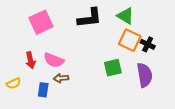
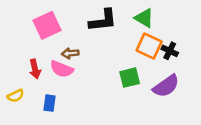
purple semicircle: (145, 75) -> (166, 86), turned 65
brown arrow: (61, 78) -> (70, 53), moved

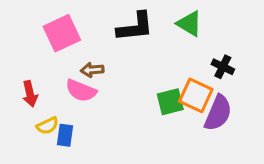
orange square: (149, 46) -> (196, 95), moved
red arrow: (35, 69) -> (30, 94), moved
purple semicircle: (166, 86) -> (218, 113), turned -32
yellow semicircle: (16, 96) -> (48, 126), moved

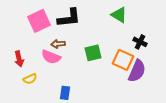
black L-shape: (135, 27) -> (69, 18), moved
green square: (170, 102) -> (93, 53), moved
blue rectangle: (65, 135) -> (65, 93), moved

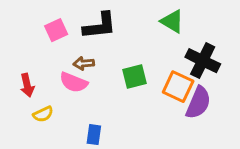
pink square: (39, 21) -> (56, 30), size x0.7
black cross: (140, 42) -> (203, 61), size x1.6

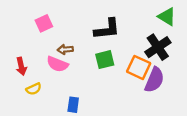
green triangle: (172, 21) -> (167, 17), moved
black L-shape: (100, 26) -> (107, 29), moved
black cross: (203, 61) -> (158, 47), turned 30

